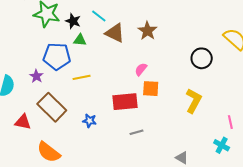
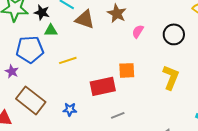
pink semicircle: (141, 69) -> (138, 31), moved
yellow line: (82, 77) -> (68, 60), moved

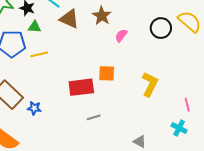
black circle: (174, 34) -> (161, 28), moved
yellow line: (68, 60) -> (39, 54), moved
blue star: (70, 109) -> (34, 108), moved

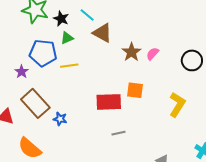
brown star: (102, 16) -> (131, 52), moved
green triangle: (35, 27) -> (67, 38), turned -32
black circle: (161, 28) -> (192, 60), moved

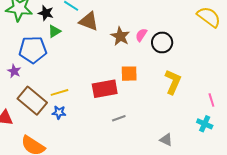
black circle: (192, 60) -> (162, 42), moved
yellow line: (69, 66) -> (60, 92), moved

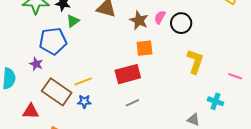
orange square: (129, 74) -> (144, 48), moved
pink line: (211, 100) -> (235, 76), turned -48
gray line: (119, 118) -> (132, 103), moved
cyan cross: (205, 124) -> (215, 101), moved

